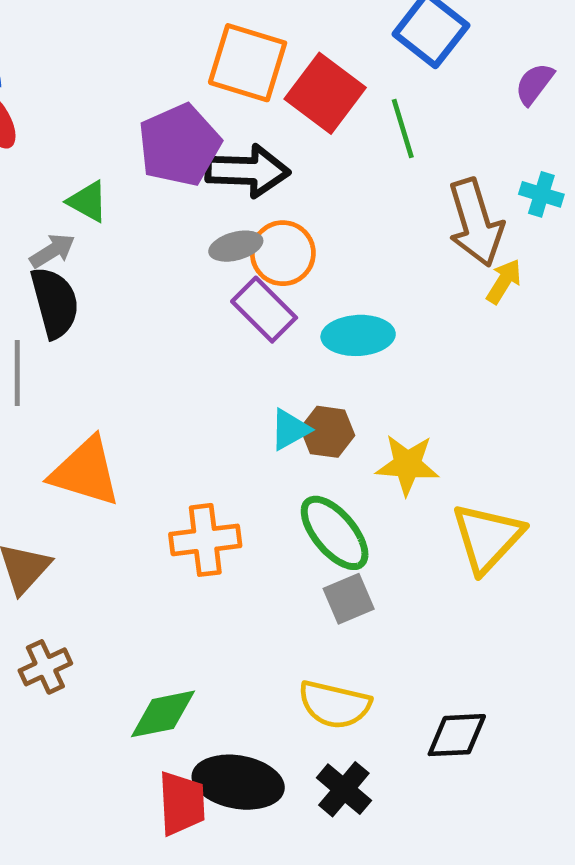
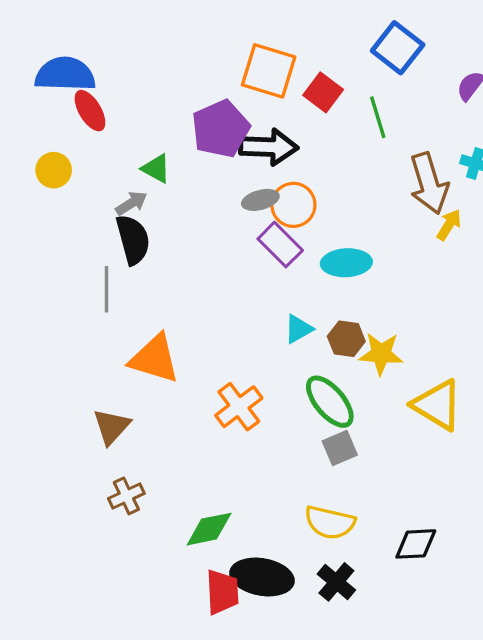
red square: (325, 93) -> (323, 92), size x0.7
brown hexagon: (327, 432) -> (346, 339), moved
yellow triangle: (487, 538) -> (437, 405), turned -42
orange cross: (205, 540) -> (239, 407), turned -30

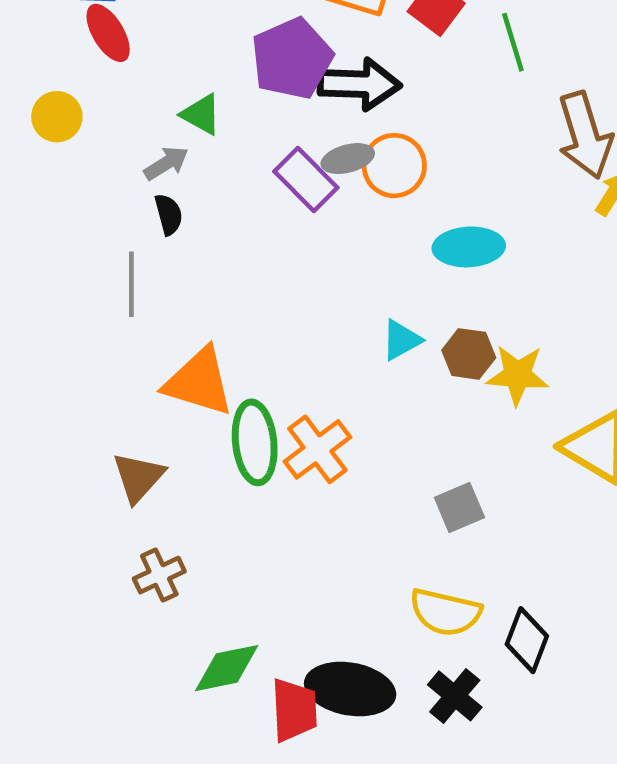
black semicircle: (133, 240) -> (169, 214), size x0.6
purple rectangle: (280, 245) -> (306, 180), moved
green ellipse: (330, 402) -> (255, 442), moved, turned 34
green diamond: (209, 529) -> (227, 668), moved
black diamond: (416, 544) -> (527, 640), moved, turned -66

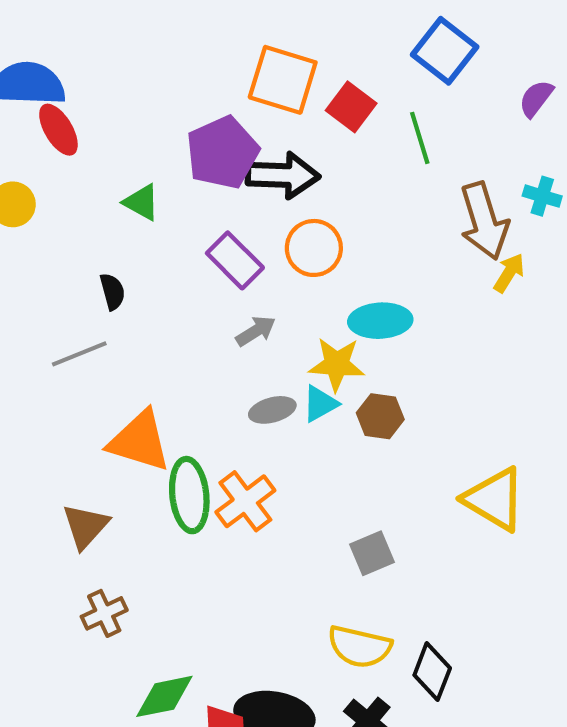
gray ellipse: (348, 159) -> (272, 410), moved
gray arrow: (166, 163) -> (256, 331), moved
gray line: (131, 284) -> (79, 354), turned 68
yellow star: (518, 375) -> (337, 364), moved

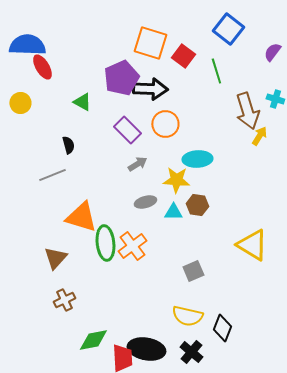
cyan triangle: (320, 404) -> (173, 212), moved, turned 30

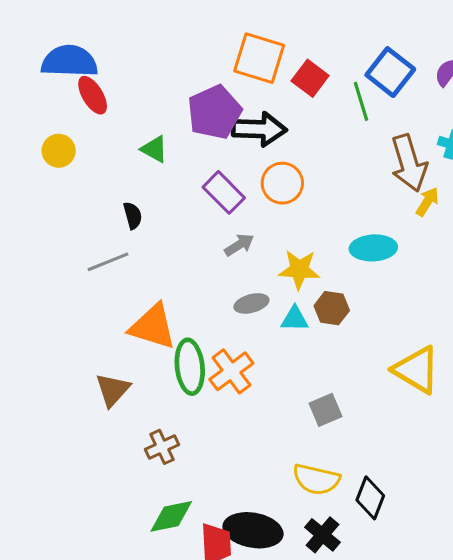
blue square: (228, 29) -> (390, 72), moved
cyan ellipse: (197, 159) -> (373, 248), moved
brown cross: (64, 300) -> (162, 447), moved

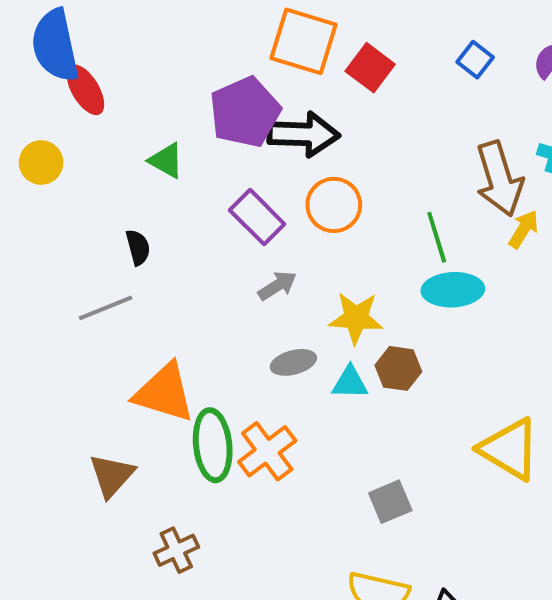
blue semicircle: (69, 61) -> (55, 45), turned -104
blue square: (390, 72) -> (475, 60), size x0.6
green line: (361, 101) -> (437, 237), moved

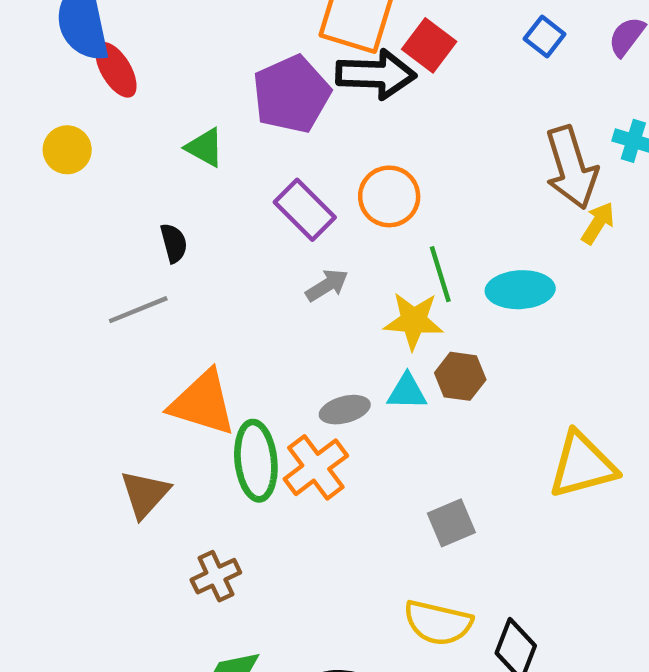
black arrow: (303, 134) -> (376, 74), moved
green line: (437, 237) -> (440, 274), moved
gray ellipse: (293, 362) -> (345, 410), moved
yellow triangle: (509, 449) -> (582, 465), turned -46

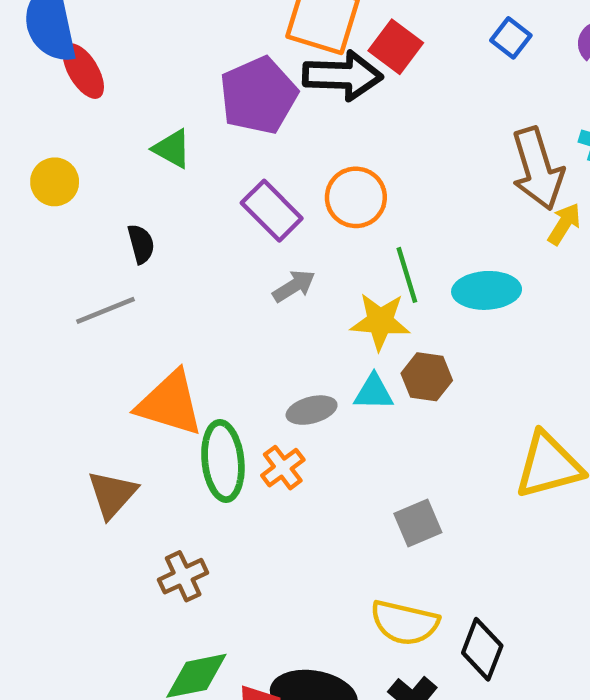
yellow circle: (67, 150) -> (55, 182), moved
orange cross: (316, 467) -> (283, 468), size x0.7

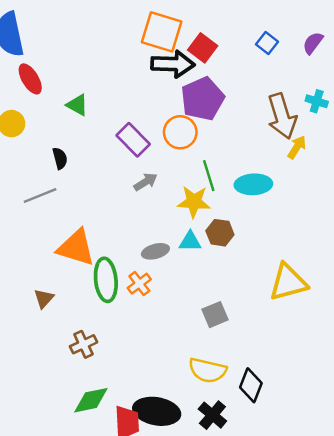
red ellipse: (83, 71) -> (30, 79), moved
purple pentagon: (258, 95) -> (203, 99), moved
brown triangle: (112, 494) -> (44, 298), size x0.7

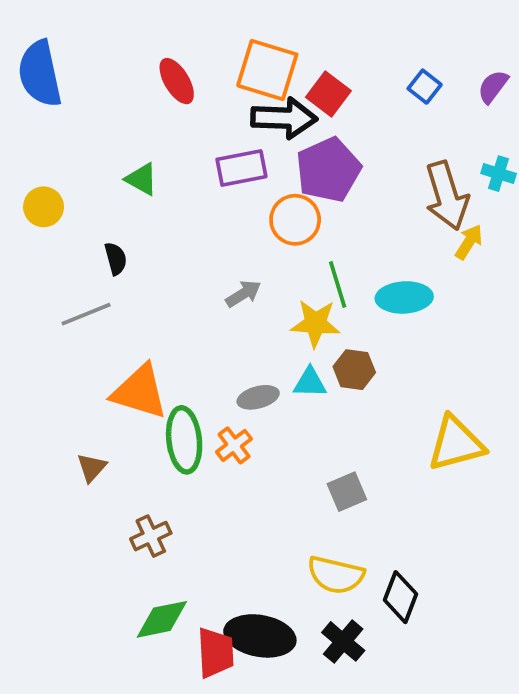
red ellipse: (30, 79) -> (177, 81), moved
purple rectangle: (133, 140) -> (241, 168), moved, turned -56

